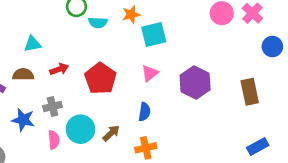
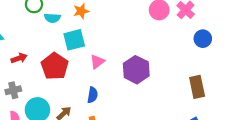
cyan square: (154, 35) -> (74, 40), moved
brown rectangle: (250, 92) -> (197, 87), moved

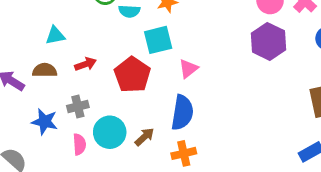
purple hexagon: (136, 70) -> (269, 41), moved
blue semicircle: (93, 95) -> (182, 113), size x1.6

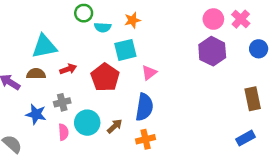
cyan triangle: (55, 35) -> (44, 46), size x1.6

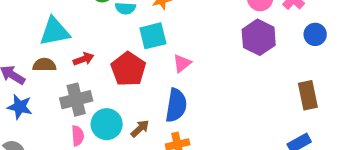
gray cross: (62, 102) -> (76, 100), size x1.5
blue star: (36, 114) -> (20, 107), moved

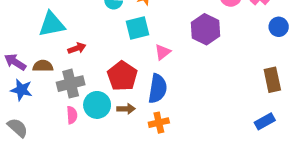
purple hexagon: (259, 37) -> (205, 29), moved
brown semicircle: (44, 65) -> (43, 66), moved
red pentagon: (128, 69) -> (122, 76), moved
brown arrow: (140, 129) -> (126, 109), turned 42

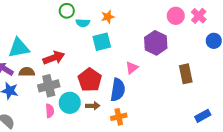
cyan triangle: (52, 24) -> (19, 48), moved
red arrow: (77, 48) -> (54, 58), size x1.5
pink triangle: (163, 52) -> (132, 68), moved
brown rectangle: (272, 80) -> (186, 74), moved

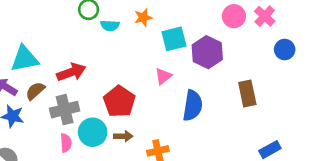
cyan square: (102, 42) -> (174, 39), moved
pink triangle: (132, 68) -> (163, 76), moved
brown semicircle: (27, 72) -> (35, 91), turned -42
blue semicircle: (118, 90) -> (193, 106), moved

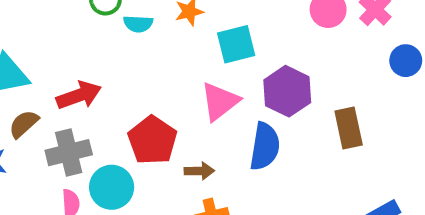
purple hexagon: (207, 52) -> (287, 91), moved
pink triangle: (163, 76) -> (220, 101), size x1.5
brown arrow: (123, 136) -> (199, 171), moved

